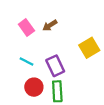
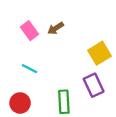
purple rectangle: (55, 66) -> (94, 85), moved
red circle: (34, 87) -> (20, 103), moved

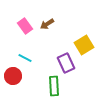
purple rectangle: (94, 85) -> (66, 63), moved
red circle: (20, 103) -> (13, 76), moved

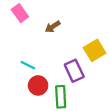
pink rectangle: (25, 26) -> (20, 13), moved
red circle: (13, 76) -> (38, 85), moved

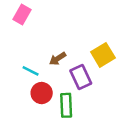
pink rectangle: (20, 13) -> (22, 14), turned 66
brown arrow: (53, 27) -> (58, 59), moved

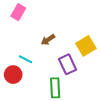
brown arrow: (58, 59) -> (48, 40), moved
red circle: (42, 93) -> (13, 75), moved

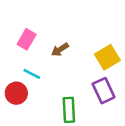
pink rectangle: (18, 12) -> (27, 39), moved
purple rectangle: (67, 64) -> (104, 91), moved

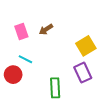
pink rectangle: (27, 39) -> (21, 32), turned -49
brown arrow: (60, 50) -> (46, 29), moved

